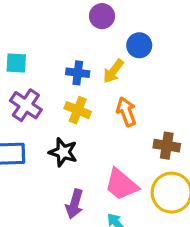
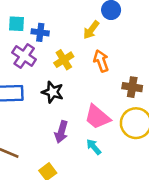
blue cross: (78, 73) -> (40, 32), moved
yellow cross: (78, 110) -> (64, 60), turned 36

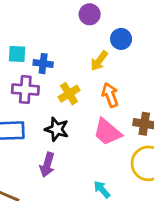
purple cross: (24, 56) -> (25, 90), turned -30
pink trapezoid: (97, 117) -> (107, 132), moved
purple arrow: (61, 132) -> (47, 165), moved

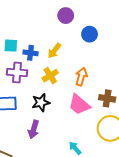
yellow arrow: (99, 61) -> (54, 51), moved
orange arrow: (110, 95) -> (81, 77), turned 36
black star: (57, 129) -> (41, 103), turned -30

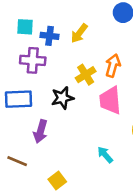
yellow cross: (50, 76) -> (86, 75), moved
pink trapezoid: (79, 105) -> (110, 100), turned 45
purple arrow: (34, 129) -> (40, 131), moved

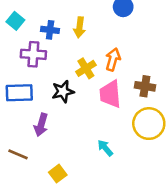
cyan square: (25, 27) -> (15, 21), moved, turned 36
yellow arrow: (79, 33) -> (80, 27), turned -30

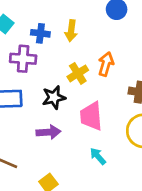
pink trapezoid: (110, 94) -> (91, 116), moved
purple arrow: (41, 125) -> (48, 132), moved, turned -110

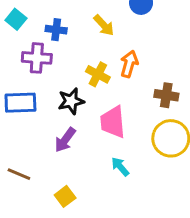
yellow arrow: (71, 31) -> (104, 25), moved, turned -50
yellow cross: (78, 73) -> (98, 74), turned -30
purple arrow: (48, 132) -> (65, 140), turned 130

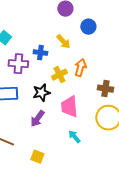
blue cross: (56, 30) -> (40, 53), moved
yellow cross: (98, 74) -> (59, 75), turned 35
yellow square: (65, 196) -> (37, 157), turned -32

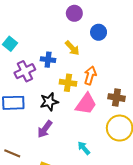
purple cross: (18, 64) -> (25, 71), turned -30
yellow cross: (59, 75) -> (68, 83), turned 35
pink trapezoid: (69, 107) -> (86, 104), moved, turned -140

